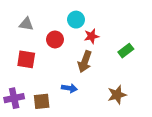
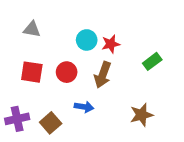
cyan circle: (76, 20) -> (87, 40), moved
red circle: (55, 39) -> (67, 72), moved
brown square: (42, 101) -> (51, 123), turned -35

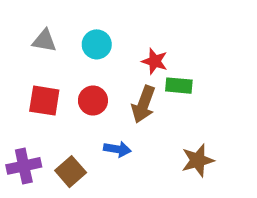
cyan circle: (87, 40) -> (97, 44), moved
red star: (111, 44) -> (155, 61), turned 30
green rectangle: (152, 61) -> (179, 86), moved, turned 42

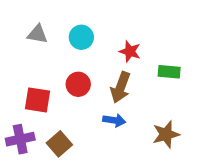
green rectangle: (179, 86) -> (169, 72), moved
red square: (44, 101) -> (37, 100), moved
blue arrow: (117, 149) -> (114, 120), moved

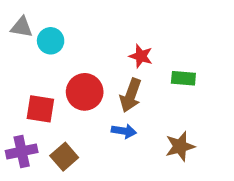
gray triangle: (37, 34) -> (22, 27), moved
cyan circle: (81, 37) -> (51, 41), moved
red circle: (78, 84) -> (85, 92), size x1.4

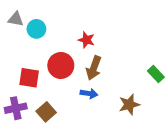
red star: (141, 56) -> (86, 40), moved
green rectangle: (183, 78) -> (156, 74), moved, turned 42

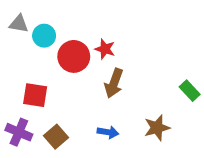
red circle: (61, 65) -> (74, 56), moved
blue arrow: (89, 94) -> (108, 132), moved
purple cross: (16, 108) -> (19, 132), turned 35

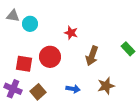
red circle: (74, 56) -> (50, 57), moved
brown arrow: (114, 83) -> (92, 56), moved
green rectangle: (190, 91) -> (128, 49), moved

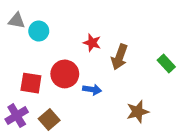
brown arrow: (92, 56) -> (119, 57), moved
purple cross: (13, 89) -> (17, 116), turned 36
blue arrow: (73, 89) -> (92, 90), moved

